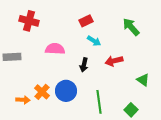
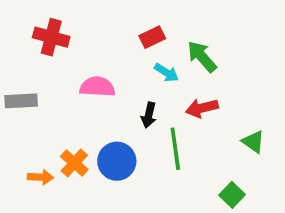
green arrow: (131, 27) -> (202, 57), moved
green line: (99, 102) -> (175, 149), moved

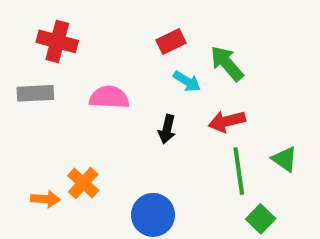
gray rectangle: (21, 101) -> (35, 93), moved
green line: (175, 149) -> (239, 171), moved
blue circle: (117, 161) -> (153, 215), moved

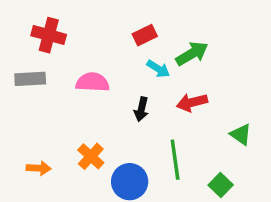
green arrow: (227, 63) -> (192, 54), turned 100
green line: (239, 171) -> (175, 160), moved
orange cross: (83, 183) -> (91, 156), moved

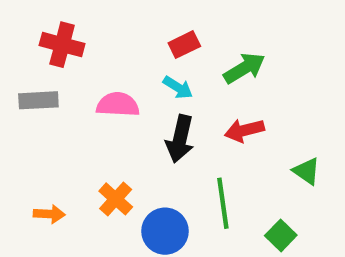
cyan arrow: (158, 69) -> (178, 87), moved
black arrow: (141, 109) -> (180, 139), size x1.5

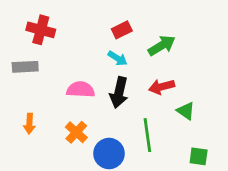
pink semicircle: (118, 105) -> (81, 90), moved
green triangle: (307, 171) -> (186, 111), moved
orange arrow: (49, 214) -> (29, 124), moved, turned 90
green square: (281, 235) -> (199, 156), moved, turned -36

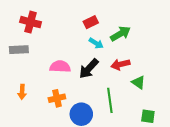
cyan arrow: (118, 58) -> (96, 43), moved
black arrow: (119, 92) -> (89, 69), turned 30
orange cross: (76, 132) -> (57, 98), turned 35

